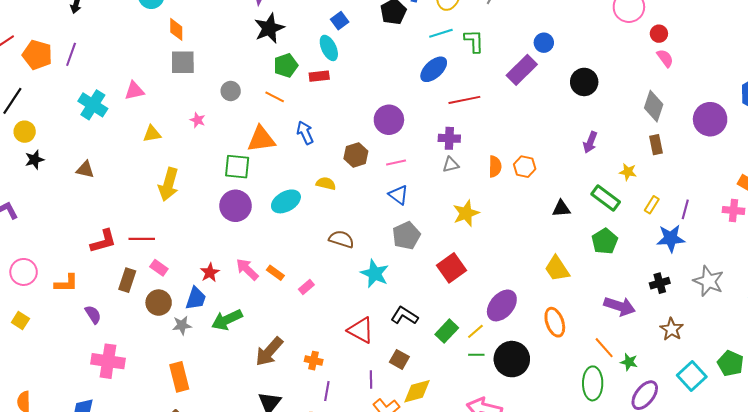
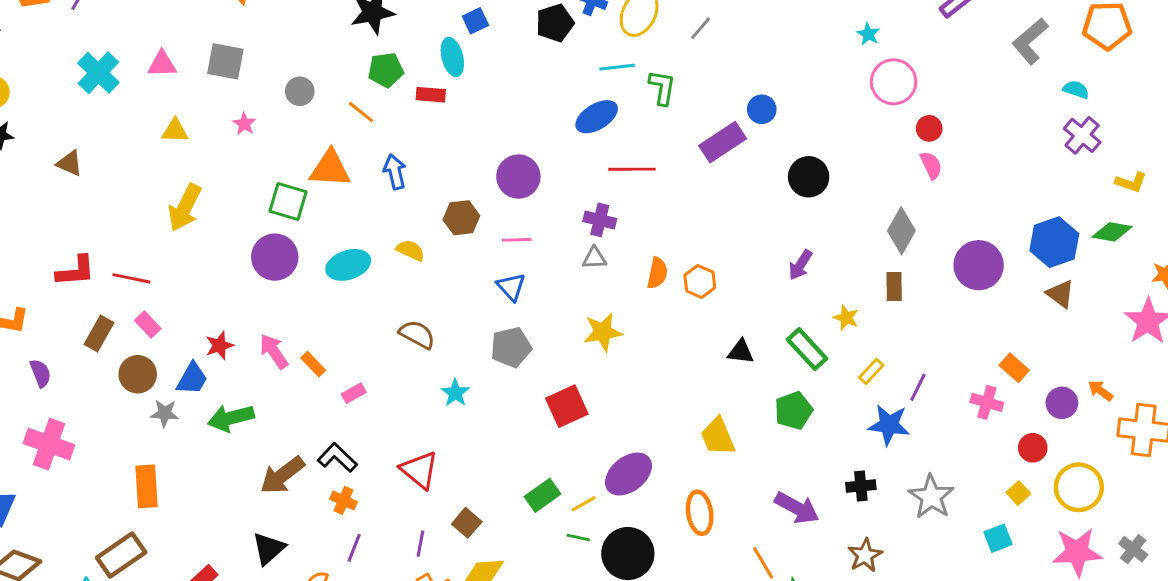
gray square: (183, 62) -> (225, 61), moved
cyan star: (375, 274) -> (455, 393), size x0.7
black L-shape: (404, 316) -> (337, 458), moved

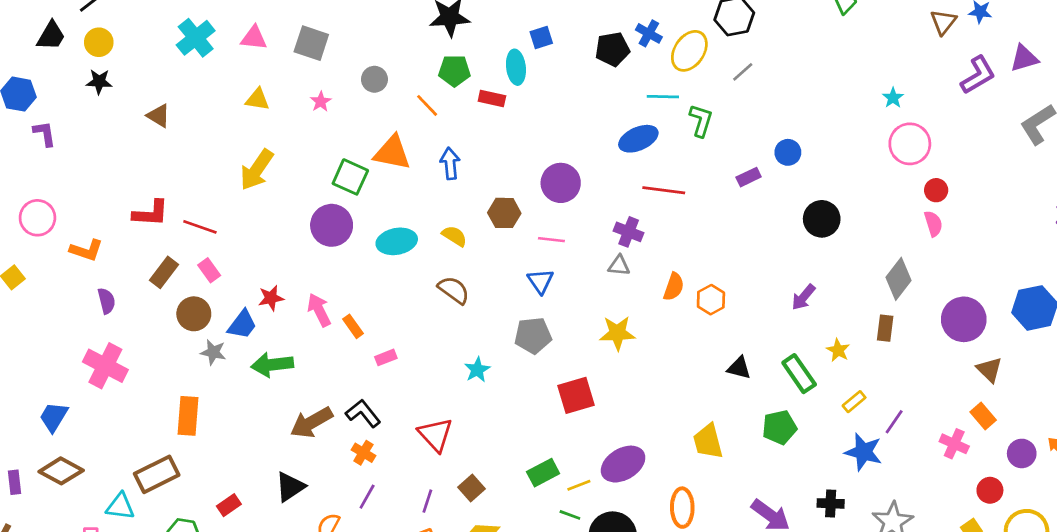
purple rectangle: (723, 142) -> (749, 177), size x0.6
brown triangle: (1060, 294) -> (989, 370), moved
brown semicircle: (417, 334) -> (454, 290), moved

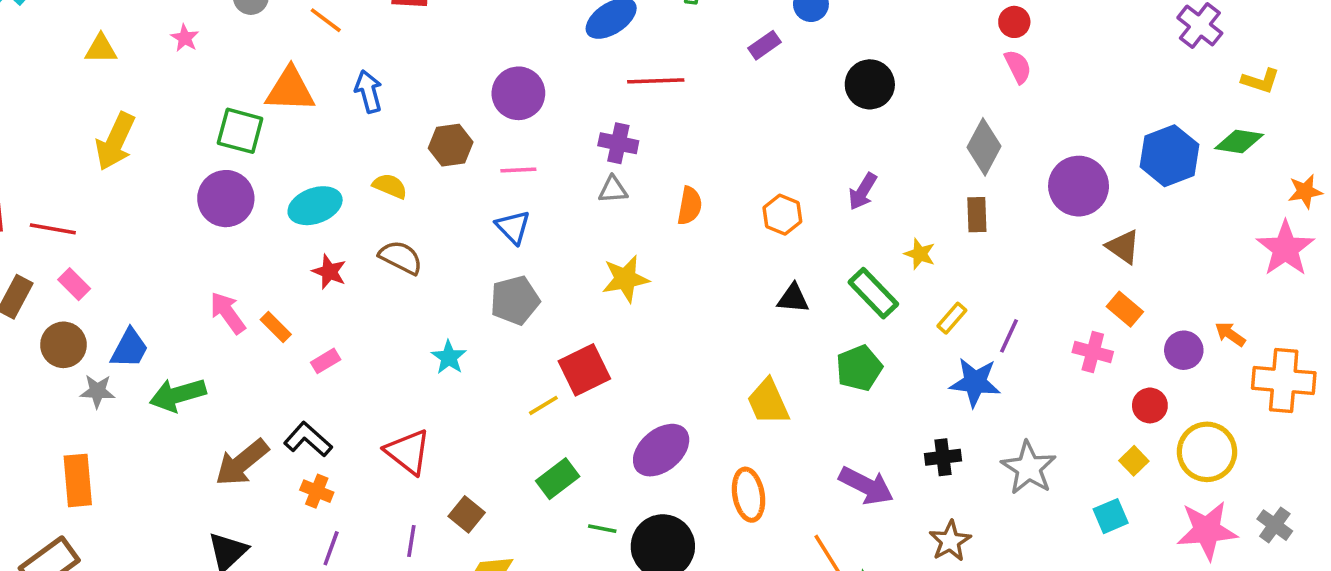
red star: (271, 298) -> (329, 272), moved, turned -30
orange hexagon: (711, 300) -> (782, 215), moved
yellow line: (579, 485) -> (543, 405), moved

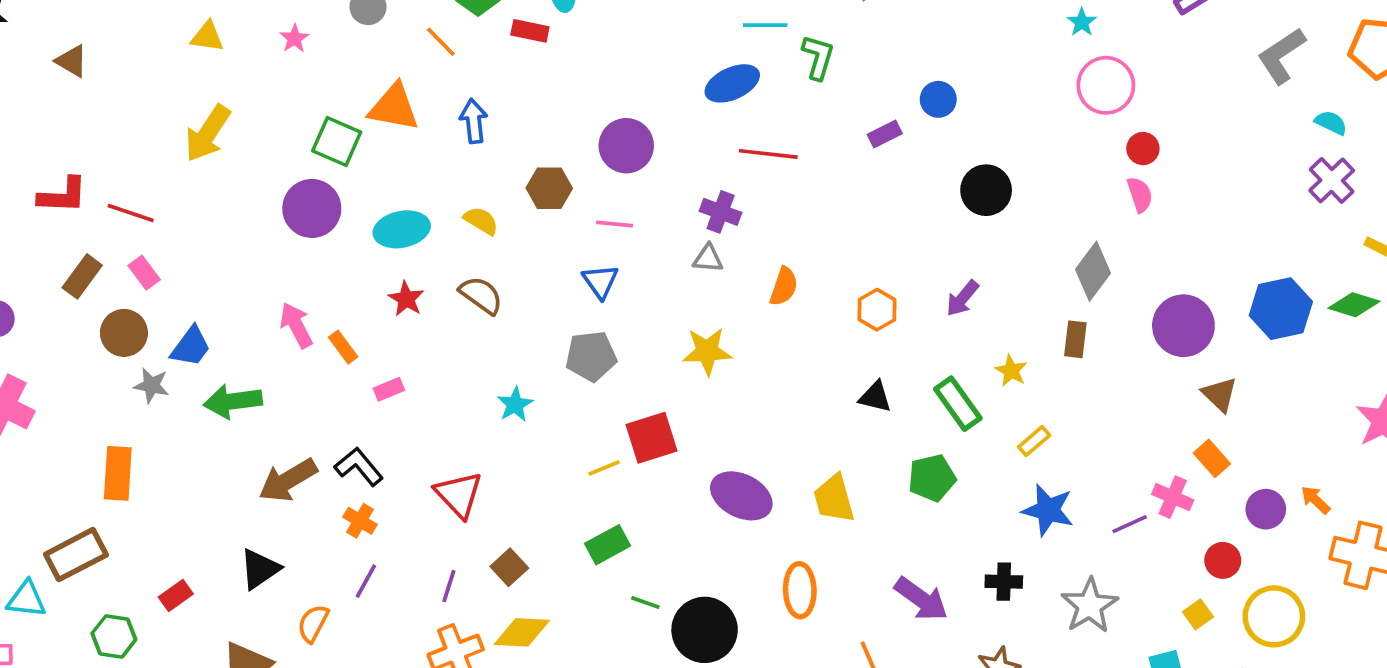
purple line: (1009, 336) -> (1130, 524), moved, turned 32
purple ellipse: (661, 450) -> (741, 496), moved, turned 58

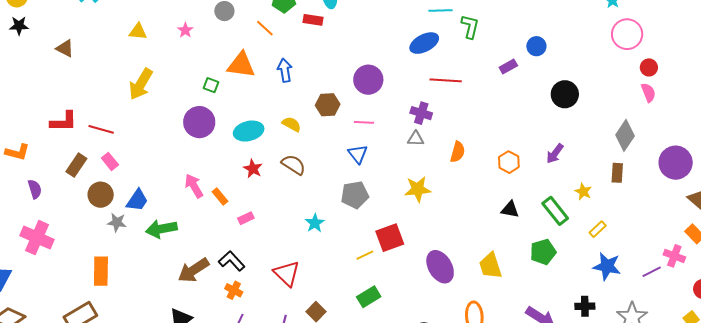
green square: (337, 142) -> (211, 85), size x0.6
purple ellipse: (741, 496) -> (440, 267), turned 36

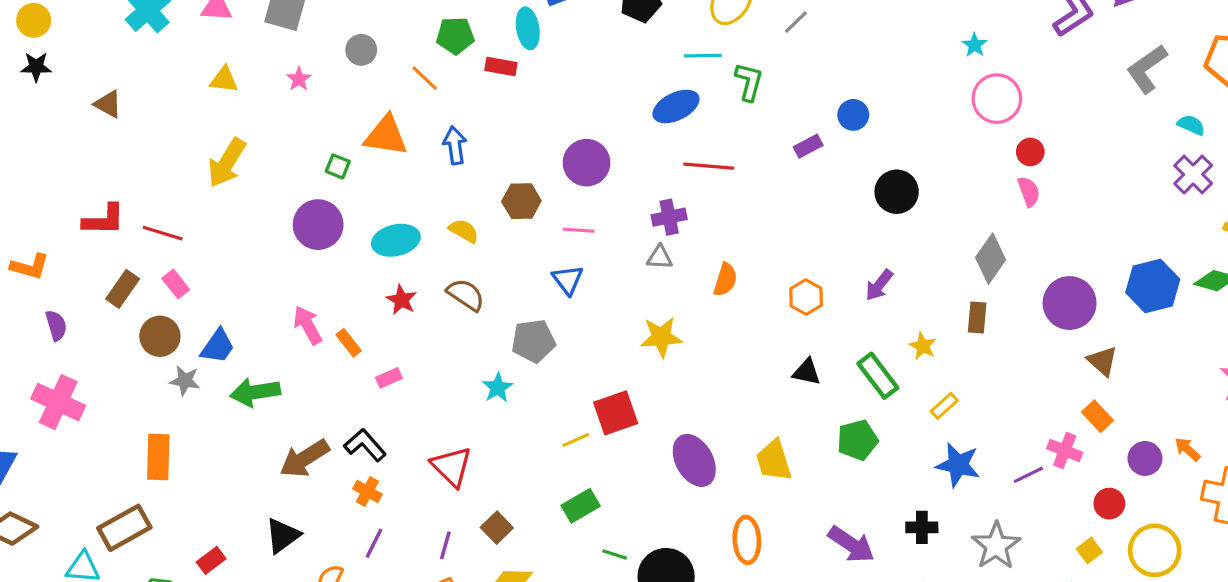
purple cross: (421, 113) -> (669, 217), turned -30
gray pentagon: (355, 195) -> (533, 341), moved

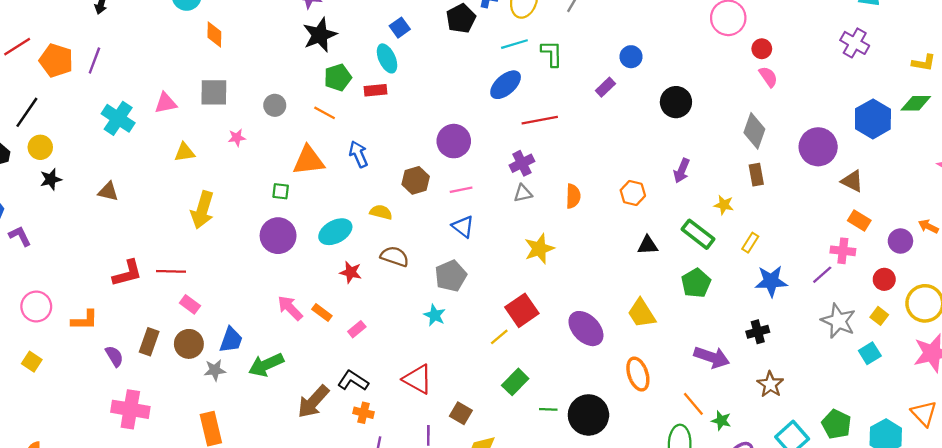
pink star: (299, 79) -> (237, 138), turned -30
purple cross: (1193, 175) -> (855, 43), moved
brown rectangle: (123, 289) -> (149, 342), moved
gray star: (996, 546) -> (838, 321), moved

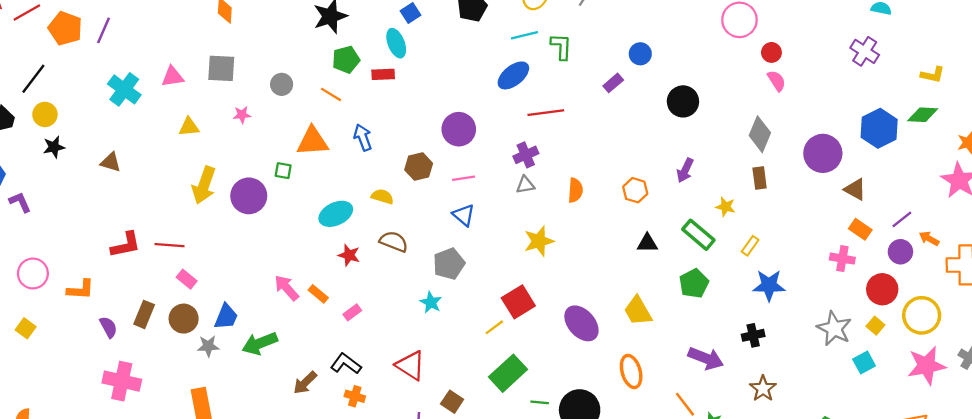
purple circle: (278, 236) -> (249, 196), moved
purple line: (822, 275) -> (902, 219), moved
red circle: (884, 279) -> (882, 289), size x1.4
green rectangle: (515, 382) -> (508, 373), size x1.4
brown arrow: (313, 402) -> (305, 383), size x0.7

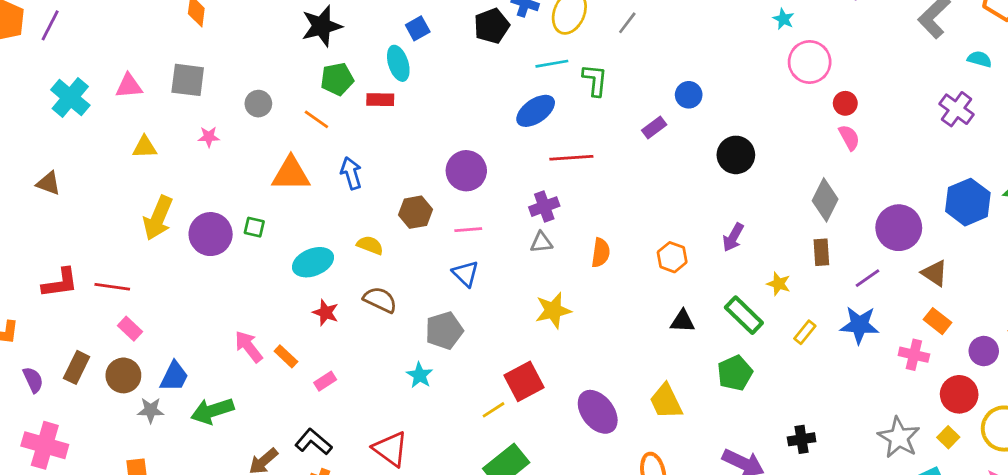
green square: (283, 171) -> (254, 227), moved
purple line: (902, 219) -> (868, 278), moved
blue star: (769, 285) -> (859, 325), moved

